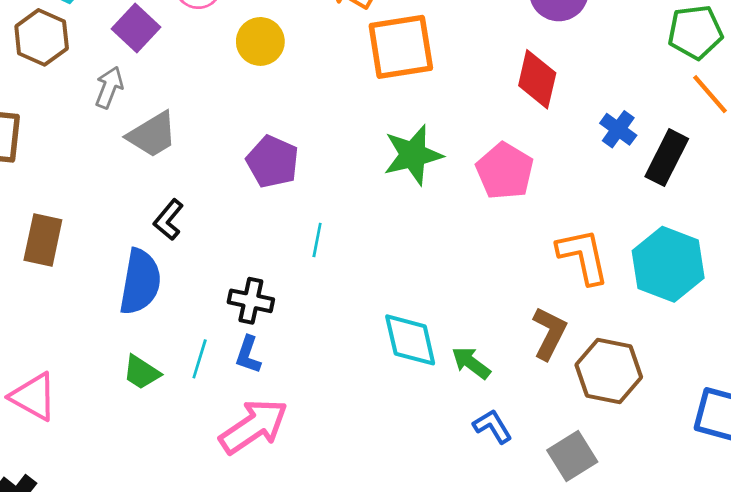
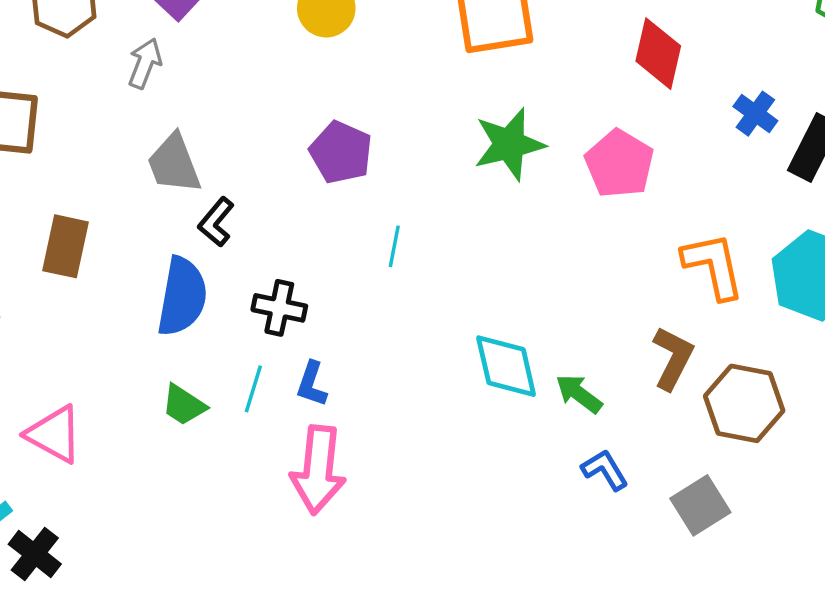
gray trapezoid: (152, 135) -> (174, 164), moved, turned 100
black cross: (251, 301) -> (279, 308), moved
pink arrow: (254, 426) -> (318, 470), turned 130

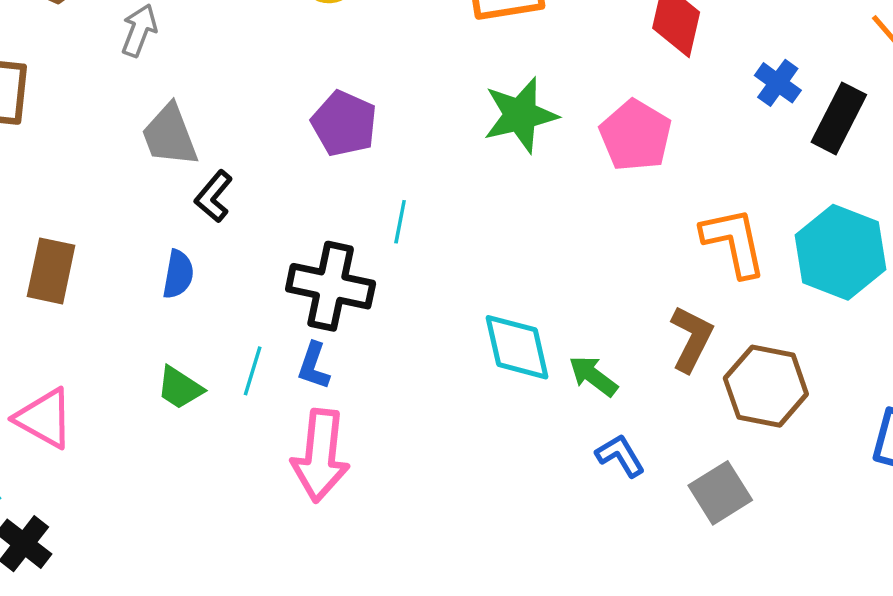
brown rectangle: (66, 246) -> (51, 271), moved
blue semicircle: (182, 297) -> (178, 274), size x0.6
black cross: (279, 308) -> (331, 286), moved, size x1.5

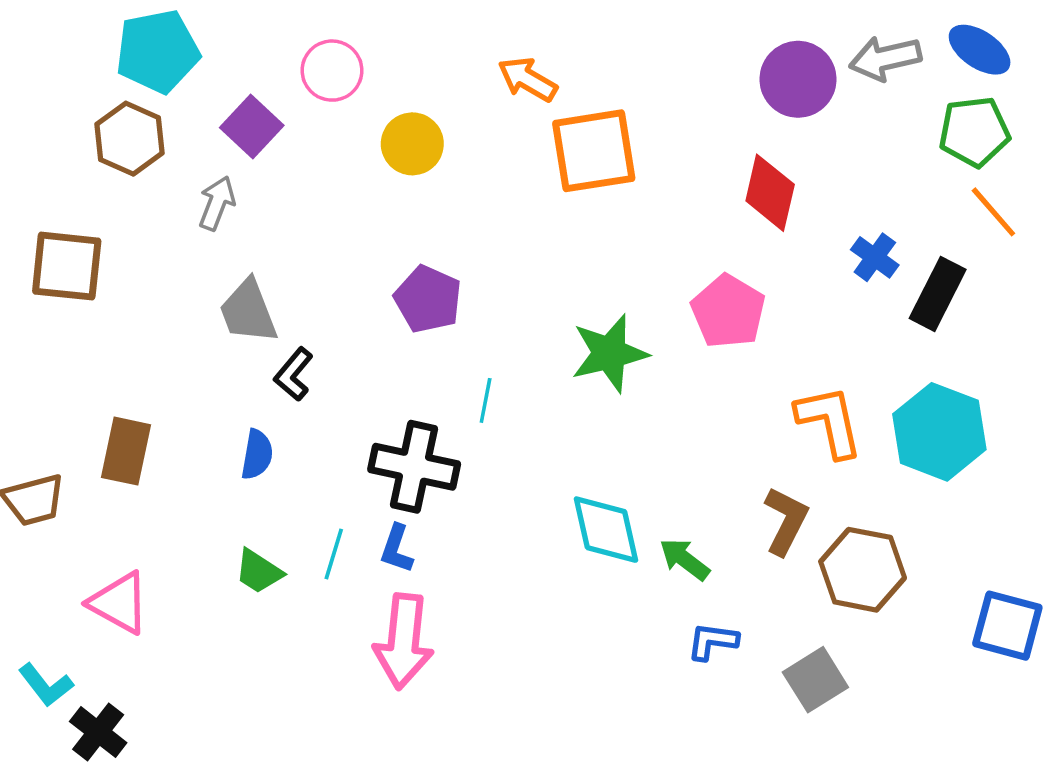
green star: (520, 115) -> (610, 353), moved
blue L-shape: (620, 456) -> (712, 641), turned -51

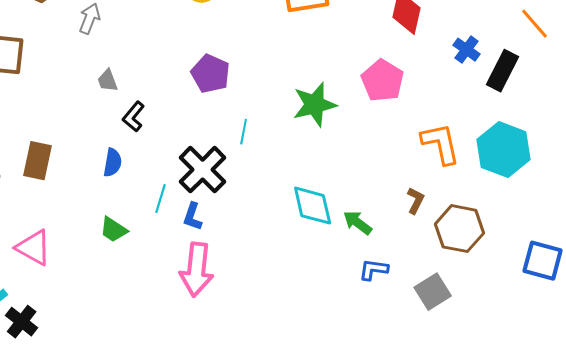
gray trapezoid: (248, 311) -> (108, 81), size x0.6
black cross: (414, 467) -> (203, 170), turned 33
brown L-shape: (786, 521) -> (416, 201), size x0.7
cyan line: (334, 554) -> (161, 199), moved

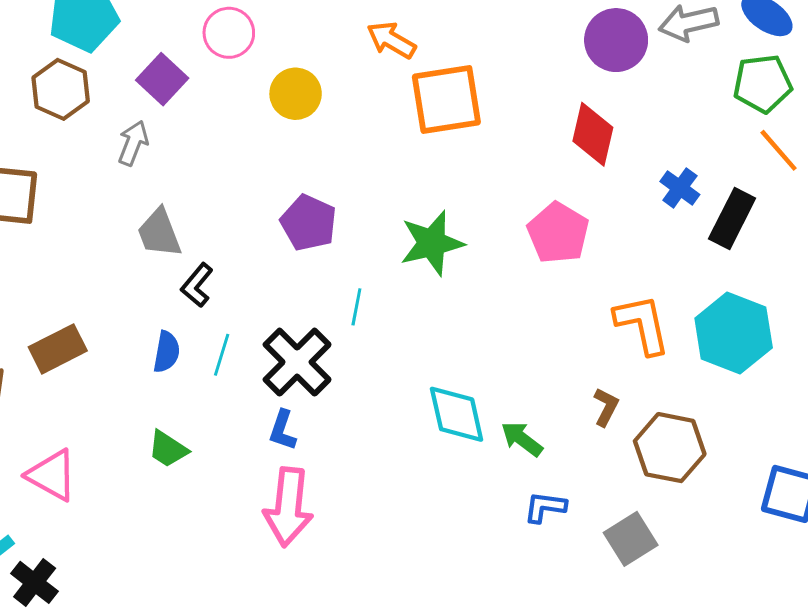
gray trapezoid: (108, 81) -> (159, 233), size x1.5
green star: (315, 105) -> (432, 243), moved
brown rectangle: (38, 161) -> (58, 349), turned 51
cyan line: (161, 199) -> (222, 355), moved

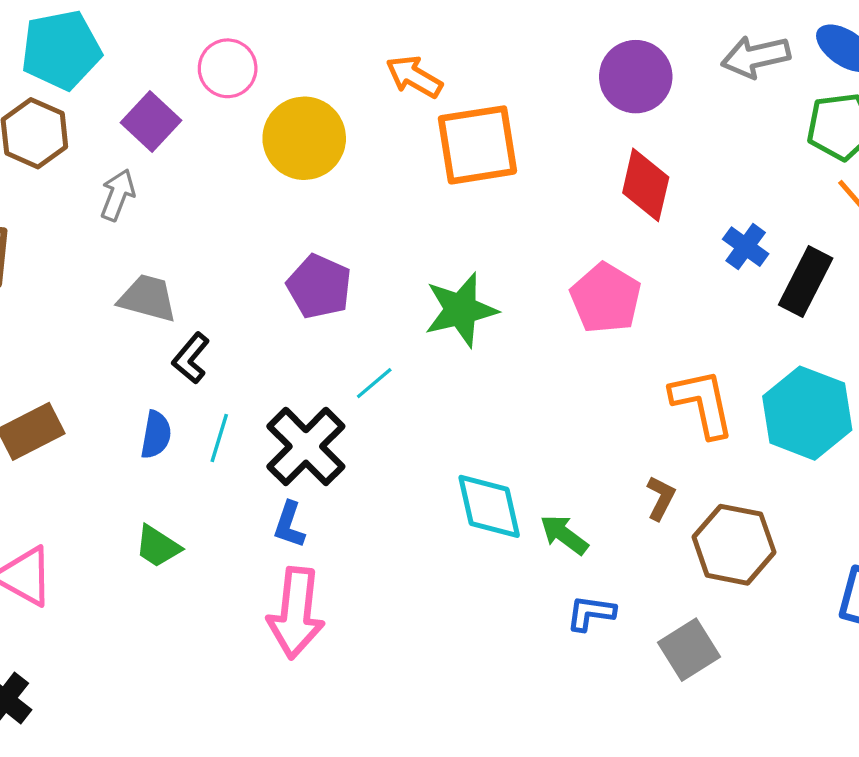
purple circle: (616, 40) -> (636, 77), moved
yellow circle: (296, 94) -> (304, 138), size x1.4
gray trapezoid: (159, 233) -> (148, 298), turned 126
cyan line: (356, 307) -> (374, 383), turned 39

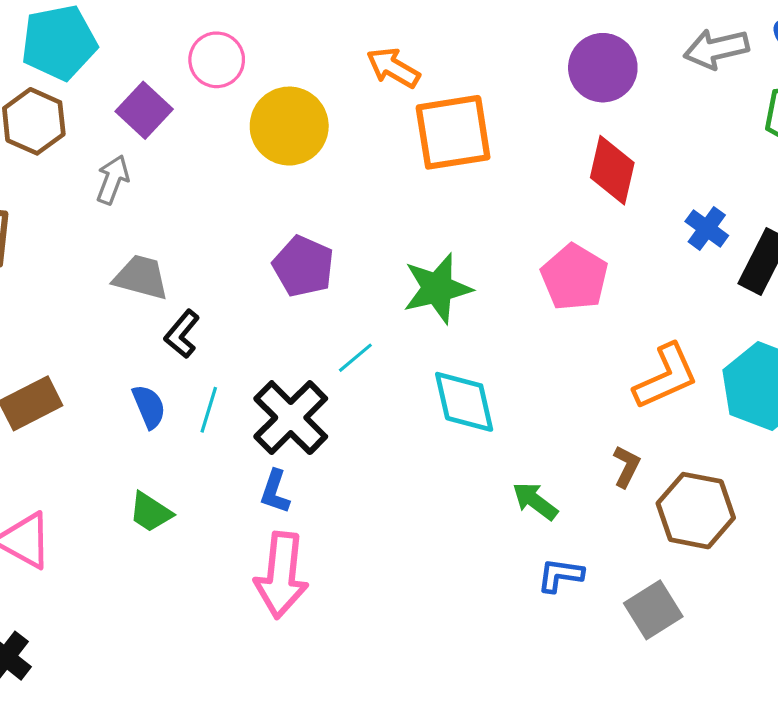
orange L-shape: (702, 403) -> (666, 377), turned 78
blue semicircle: (156, 435) -> (149, 407), turned -33
cyan diamond: (489, 506) -> (464, 402), moved

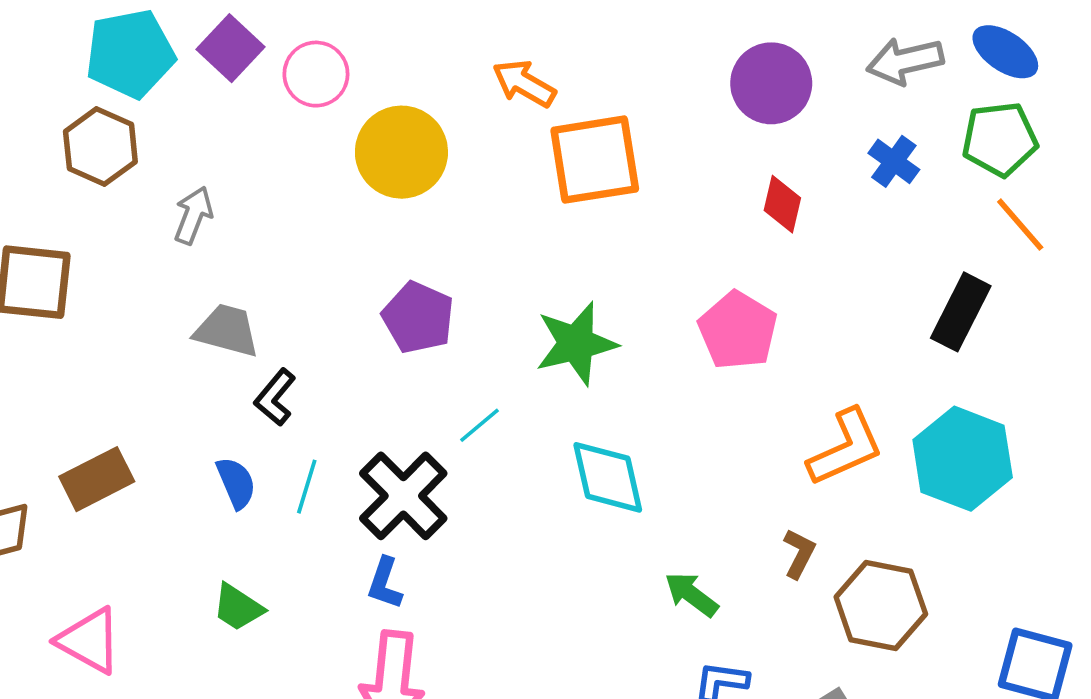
purple square: (144, 110) -> (231, 48), moved
red diamond: (612, 170) -> (782, 204), size x0.7
blue cross: (707, 228) -> (894, 161), moved

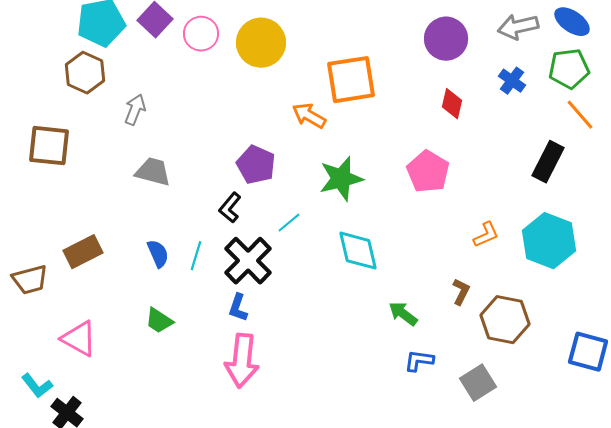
orange arrow: (524, 83) -> (309, 116), moved
yellow circle: (401, 152) -> (261, 43), moved
black L-shape: (275, 397) -> (230, 208), moved
orange L-shape: (846, 448) -> (486, 235), size x0.6

